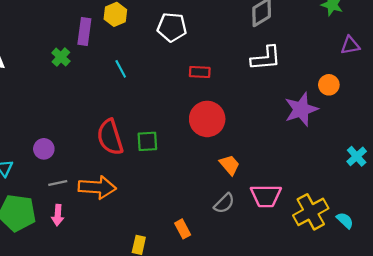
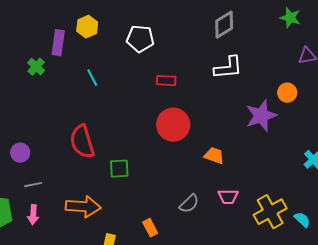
green square: (147, 141) -> (119, 169), moved
orange trapezoid: (230, 165) -> (214, 156), moved, turned -30
orange arrow: (97, 187) -> (83, 207), moved
pink trapezoid: (266, 196) -> (228, 197), size x0.7

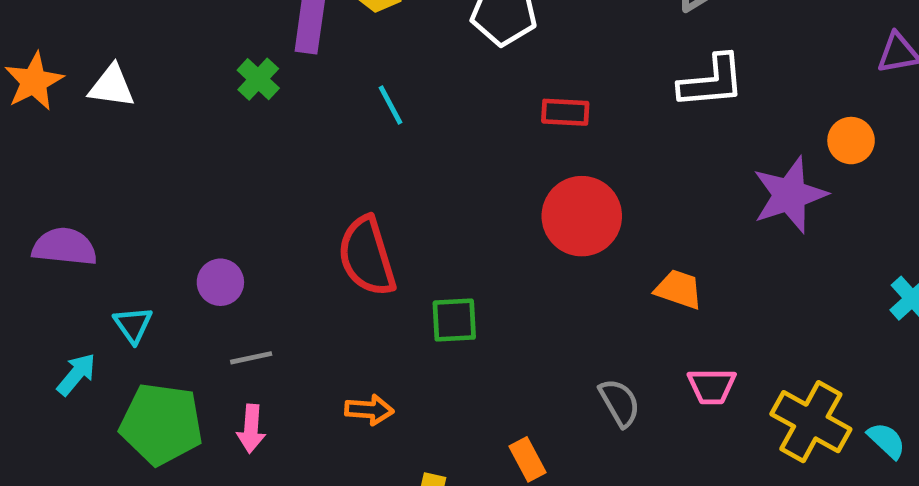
gray semicircle: (189, 204) -> (620, 403), turned -75
orange arrow: (83, 207) -> (369, 410), size x0.6
yellow cross: (270, 212) -> (811, 422), turned -32

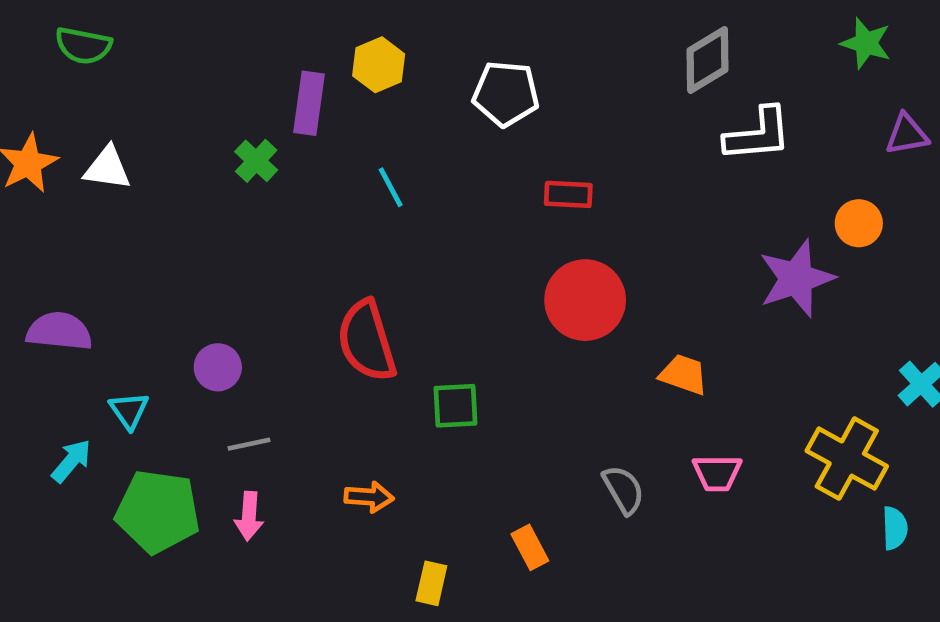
white L-shape: (712, 81) -> (758, 134), moved
yellow cross: (811, 422) -> (847, 459), moved
cyan semicircle: (886, 440) -> (895, 528), turned 45

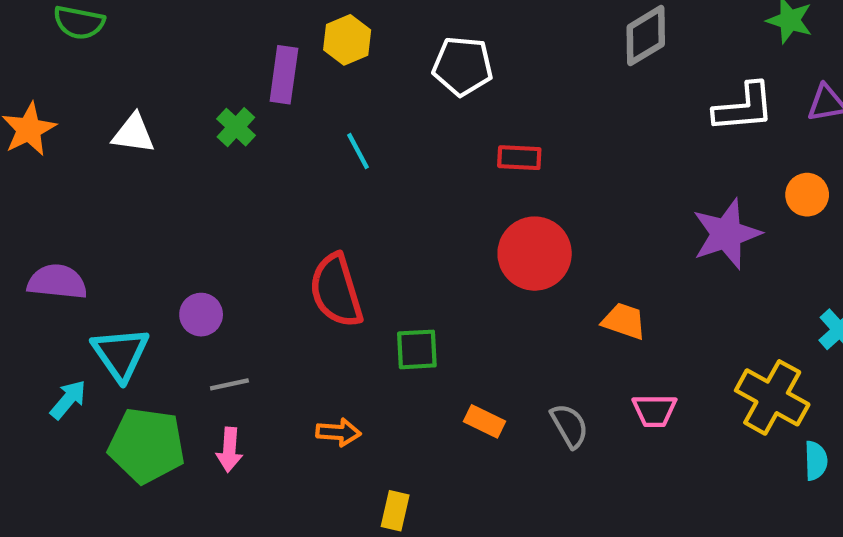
white L-shape: (758, 134) -> (744, 107), moved
white triangle: (107, 168) -> (133, 134), moved
orange circle: (859, 223) -> (807, 195), moved
cyan triangle: (129, 411) -> (120, 354), size x1.6
orange rectangle: (530, 547) -> (484, 421), moved, turned -36

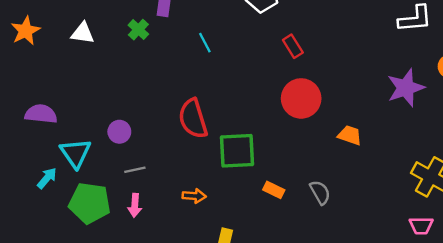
red rectangle: (519, 158) -> (293, 46), turned 55
green square: (417, 349) -> (237, 151), size x1.6
pink trapezoid: (654, 410) -> (421, 226), moved

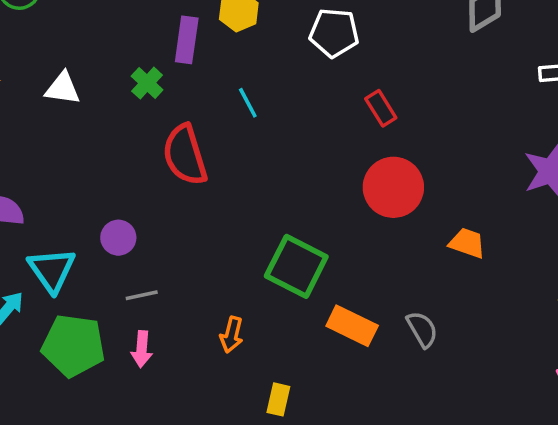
red semicircle: (193, 119) -> (185, 155), moved
green square: (237, 151) -> (296, 266), turned 30
orange rectangle: (274, 190) -> (352, 326), size x1.5
orange arrow: (194, 196) -> (232, 335), turned 100

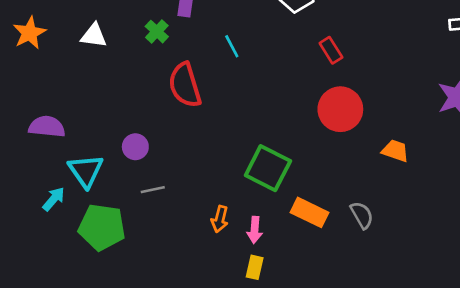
pink arrow: (142, 349) -> (255, 230), moved

